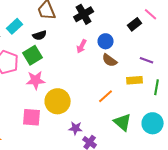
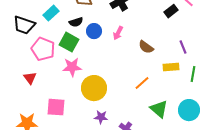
blue circle: (106, 41) -> (94, 31), moved
green square: (33, 55) -> (69, 42), turned -30
purple line: (147, 60) -> (183, 47), turned 48
pink square: (32, 117) -> (56, 107), moved
purple star: (76, 128) -> (101, 117), moved

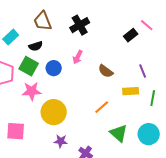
blue circle: (94, 31) -> (54, 68), moved

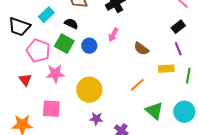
black rectangle: (131, 35) -> (178, 27), moved
black semicircle: (36, 46) -> (71, 24), turned -136
pink star: (32, 91) -> (55, 74), moved

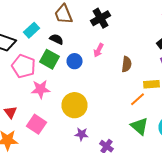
brown semicircle: (141, 49) -> (126, 64), turned -119
red triangle: (25, 80) -> (10, 112), moved
orange line: (137, 85) -> (138, 99), moved
pink square: (51, 109) -> (36, 124), turned 30

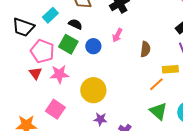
red triangle: (10, 112) -> (35, 73), moved

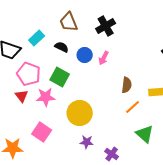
green square: (68, 44) -> (60, 77), moved
blue circle: (93, 46) -> (85, 55), moved
brown semicircle: (145, 49) -> (127, 85), moved
orange line: (156, 84) -> (133, 107), moved

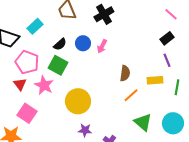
black semicircle: (62, 47) -> (60, 44), moved, turned 112
pink star: (46, 97) -> (44, 85), turned 30
pink square: (42, 132) -> (27, 113), moved

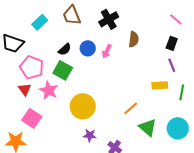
cyan rectangle: (35, 26) -> (40, 22), moved
black rectangle: (167, 38) -> (172, 43), turned -32
brown semicircle: (125, 73) -> (134, 39), moved
orange line: (131, 95) -> (131, 108), moved

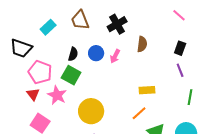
pink line: (176, 19) -> (179, 15), moved
black semicircle: (65, 49) -> (73, 54), turned -32
yellow rectangle: (160, 85) -> (147, 90), moved

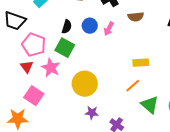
brown semicircle: (142, 44) -> (136, 17), turned 77

